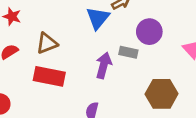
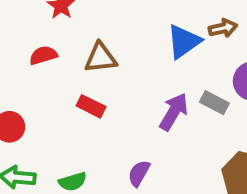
red rectangle: (49, 76) -> (91, 106), size x0.6

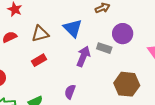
blue triangle: (184, 42) -> (73, 28), moved, turned -30
red rectangle: (91, 106) -> (39, 60), turned -48

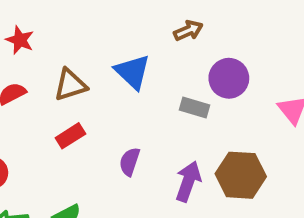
purple arrow: (83, 56) -> (188, 181), moved
purple semicircle: (70, 92) -> (130, 162), moved

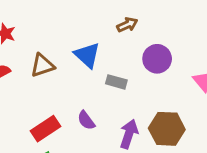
gray rectangle: (195, 108) -> (116, 82), moved
red rectangle: (70, 136) -> (46, 129), moved, size x1.4
purple semicircle: (130, 162) -> (86, 120), turned -54

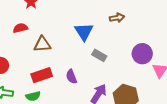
purple circle: (157, 59) -> (142, 54), moved
brown triangle: (42, 65) -> (42, 44), moved

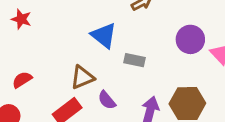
red semicircle: (20, 28) -> (22, 80), moved
brown triangle: (42, 44) -> (82, 77), moved

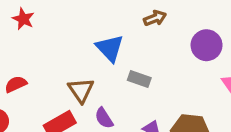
purple circle: (190, 39) -> (207, 45), moved
brown triangle: (82, 77) -> (81, 90), turned -50

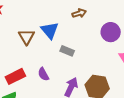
brown triangle: (81, 90) -> (26, 37), moved

